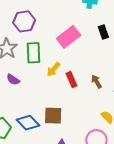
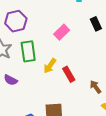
pink rectangle: (69, 37) -> (62, 32), size x0.7
brown arrow: (96, 82) -> (95, 87), moved

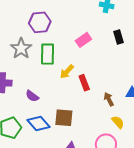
purple semicircle: (11, 80) -> (32, 96), moved

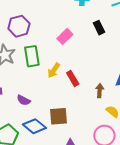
brown arrow: (109, 99) -> (100, 91), turned 40

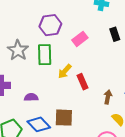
purple hexagon: (19, 26) -> (50, 25), moved
purple semicircle: (24, 100) -> (31, 97), turned 144

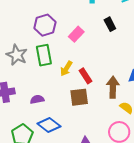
brown arrow: (108, 97) -> (113, 87), size x1.5
brown square: (64, 118) -> (79, 97), moved

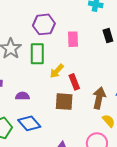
pink rectangle: (76, 34) -> (73, 39), turned -56

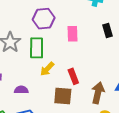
yellow arrow: (57, 71) -> (47, 69), moved

